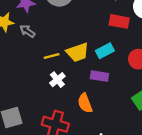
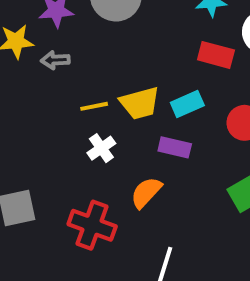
gray arrow: (27, 31) -> (55, 60), turned -42
orange semicircle: (85, 103) -> (146, 192), turned 60

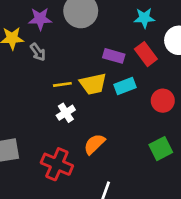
red rectangle: (216, 55) -> (146, 54), turned 35
gray arrow: (55, 60) -> (38, 52), turned -126
purple rectangle: (175, 147) -> (114, 56), moved

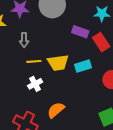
gray arrow: (38, 52) -> (24, 40), moved, turned 32
purple rectangle: (114, 56) -> (80, 32), moved

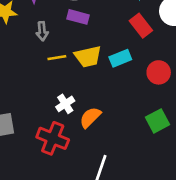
purple rectangle: (80, 32) -> (78, 17), moved
white cross: (35, 84) -> (65, 104), moved

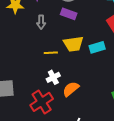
yellow line: (57, 58) -> (51, 53), moved
red cross: (53, 138) -> (42, 102), turned 30

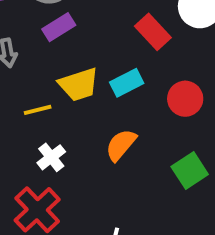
purple rectangle: (69, 14) -> (59, 27), turned -42
orange semicircle: (71, 89) -> (121, 145), moved

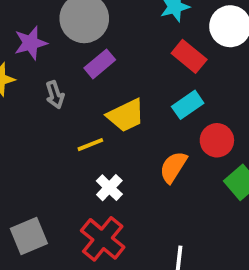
cyan rectangle: (127, 83) -> (188, 105), moved
red circle: (185, 99) -> (217, 140), moved

